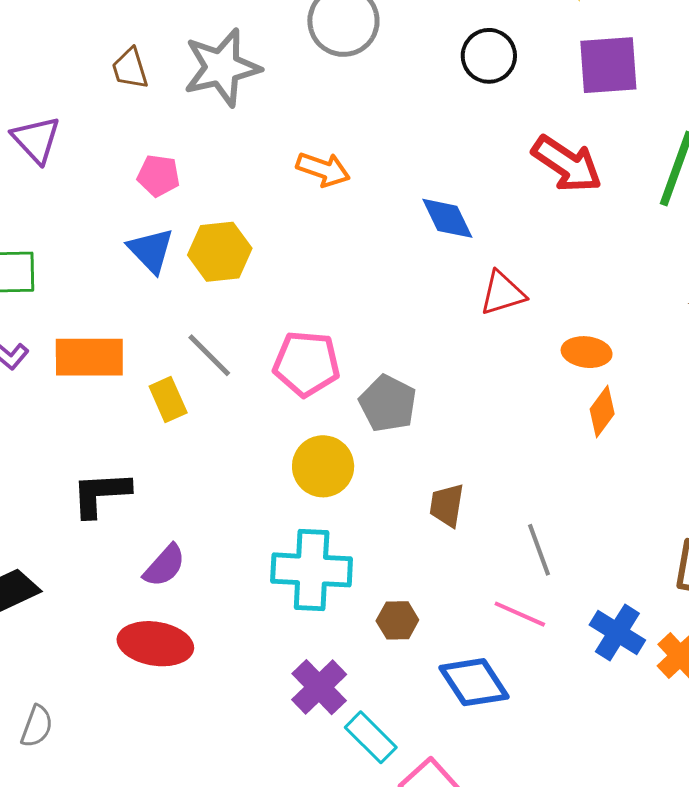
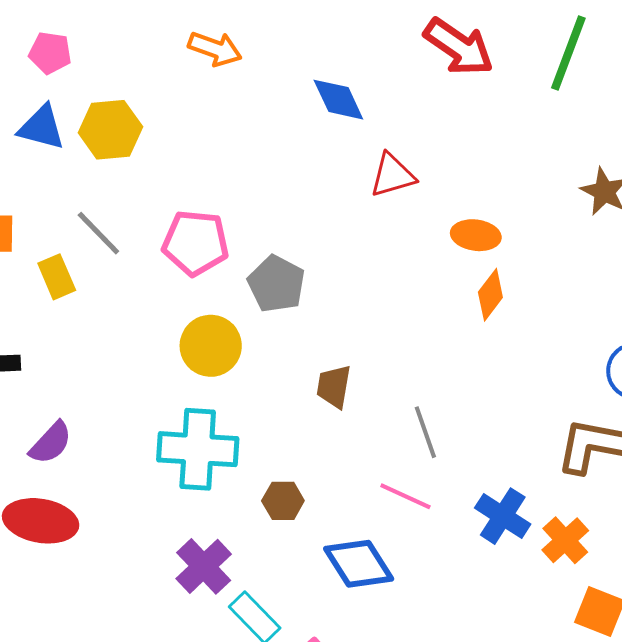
blue triangle: (151, 250) -> (42, 127), turned -32

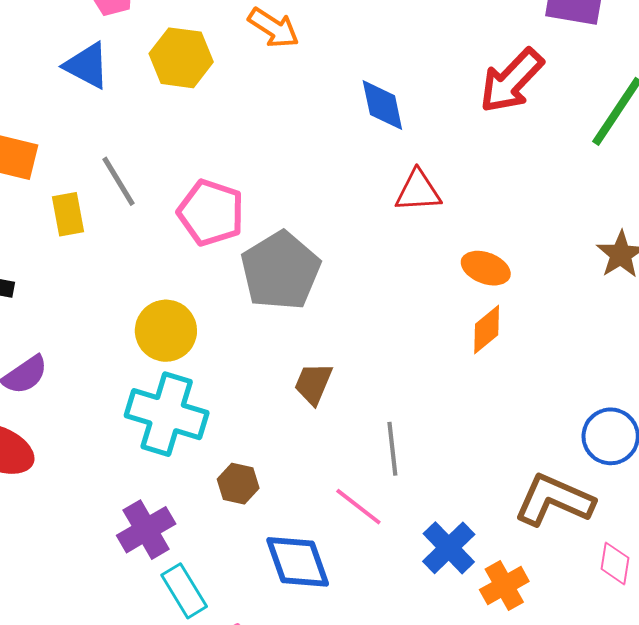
red arrow: (459, 47) -> (511, 81), turned 86
yellow hexagon: (110, 130) -> (181, 58), moved
gray pentagon: (276, 284) -> (280, 271), size x1.4
yellow circle: (211, 346) -> (166, 331), moved

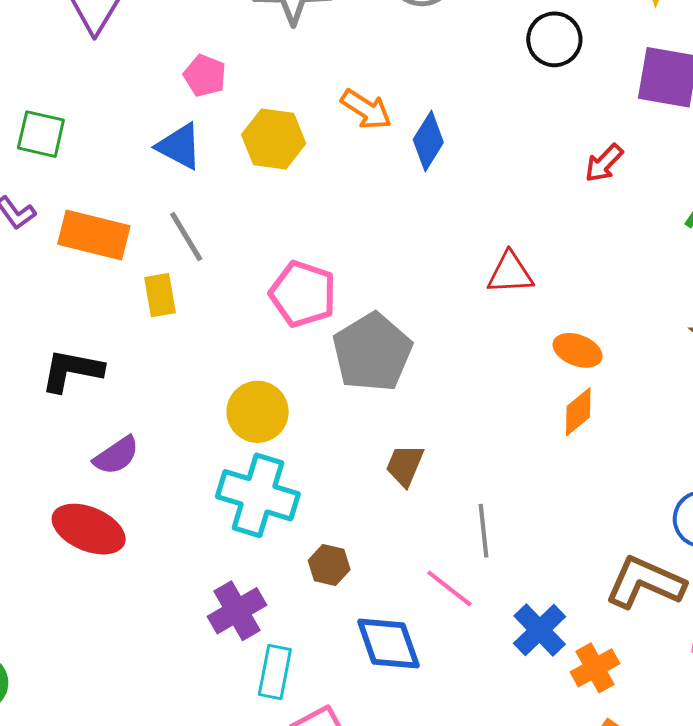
red arrow: (511, 81) -> (604, 163), size x0.6
blue diamond: (382, 105) -> (428, 141), moved, turned 44
gray line: (119, 181) -> (186, 237), moved
cyan rectangle: (184, 591) -> (275, 672), turned 42

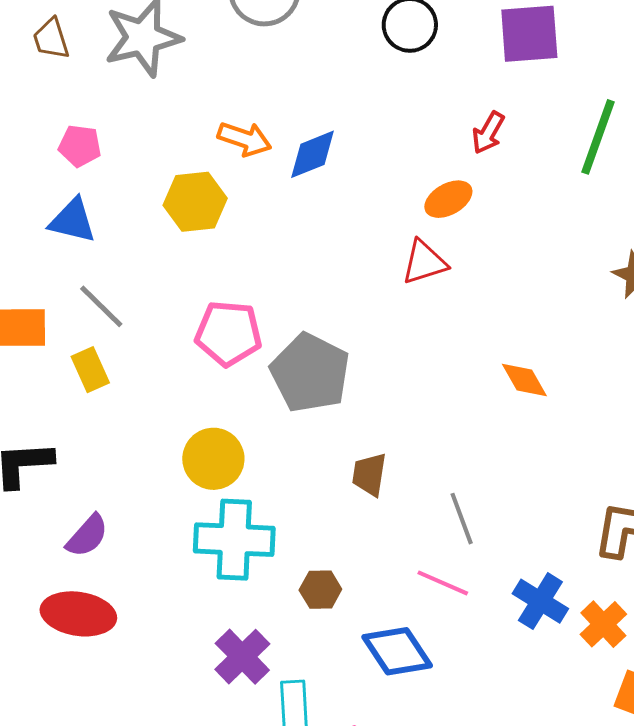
yellow hexagon: (274, 139) -> (195, 202), moved
blue diamond: (428, 141) -> (313, 154), turned 50
orange ellipse: (578, 350) -> (448, 199), moved, turned -36
orange diamond: (578, 412) -> (524, 380), turned -66

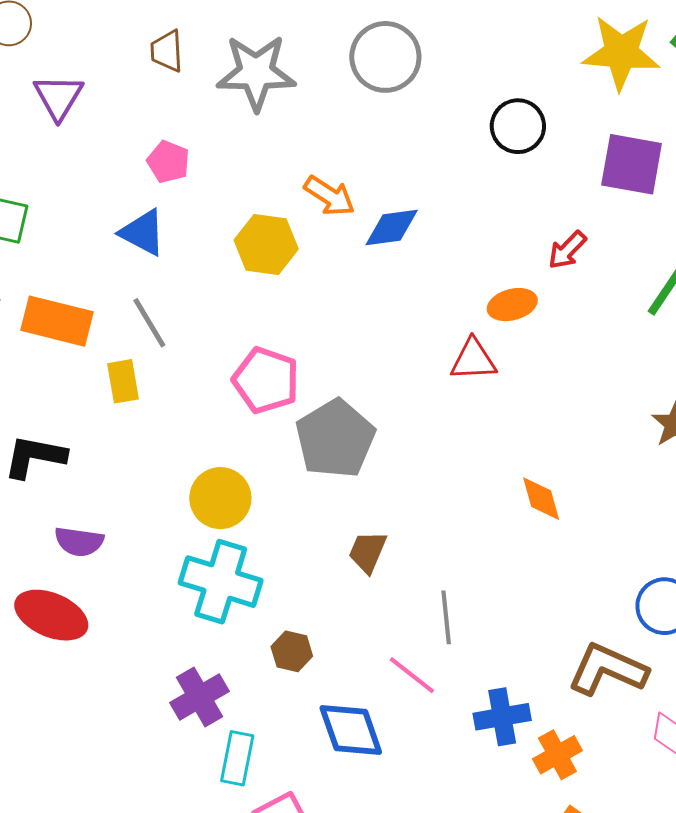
purple semicircle: (87, 536) -> (79, 542), turned 42
blue cross: (540, 601) -> (502, 717), turned 34

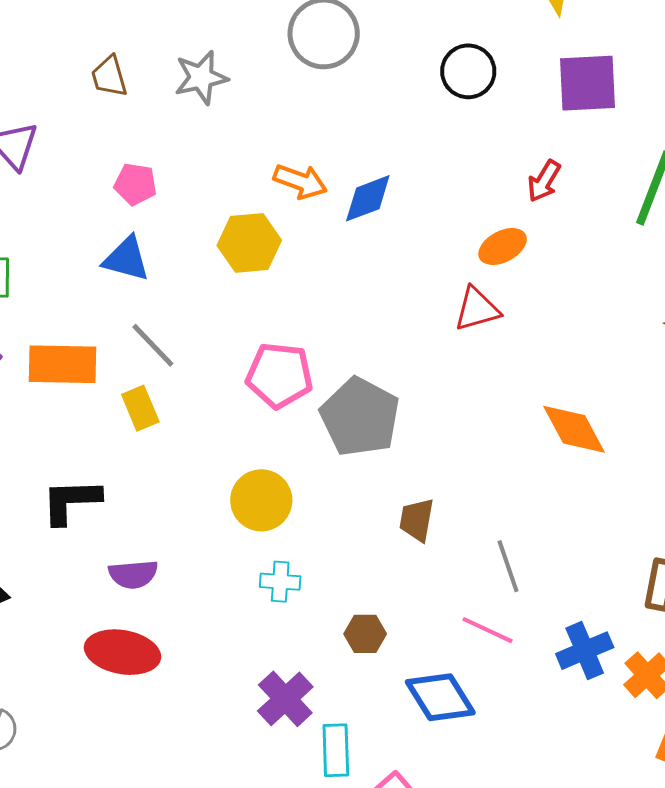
gray star: (256, 73) -> (201, 78), size x0.7
orange diamond: (541, 499) -> (574, 429), size x1.4
cyan cross: (221, 582) -> (280, 582), size x0.5

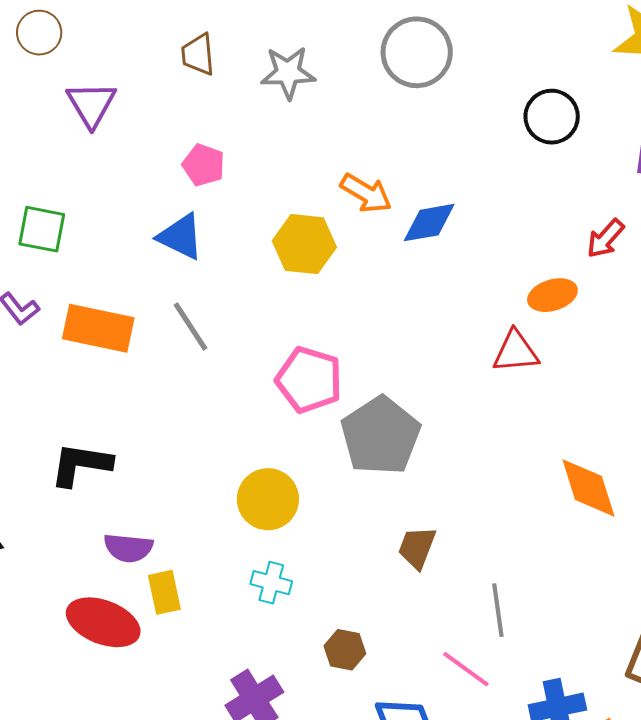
yellow rectangle: (140, 408) -> (164, 592), moved

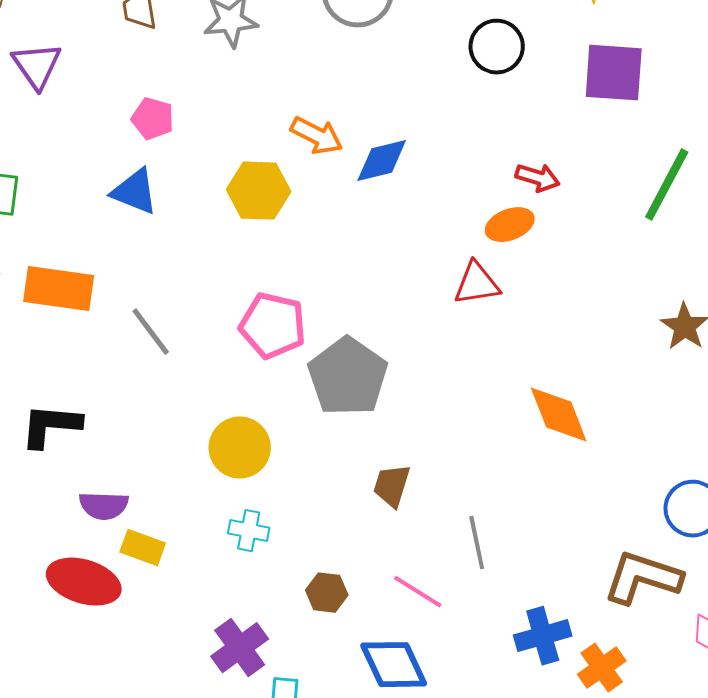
red arrow: (605, 239) -> (538, 178), moved, turned -111
gray line: (190, 327) -> (151, 332), moved
yellow rectangle: (164, 592) -> (143, 548), turned -54
pink line: (466, 669) -> (418, 592), moved

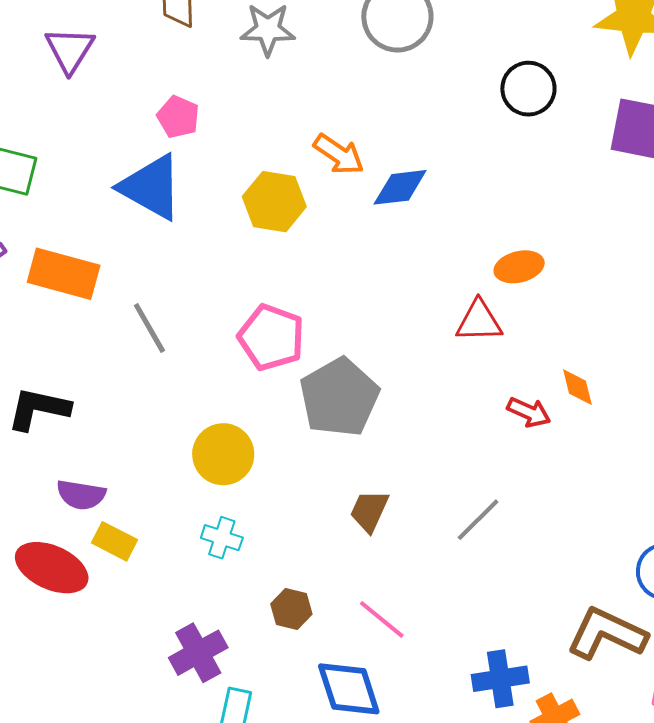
red arrow: (538, 178) -> (529, 412), moved
blue triangle: (135, 192) -> (151, 187), size x1.4
orange diamond: (559, 415) -> (577, 387), moved, size x0.6
gray line: (477, 543) -> (478, 520), moved, turned 50

